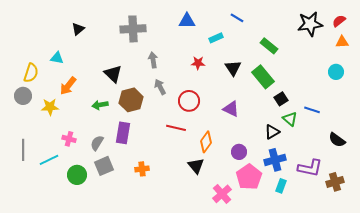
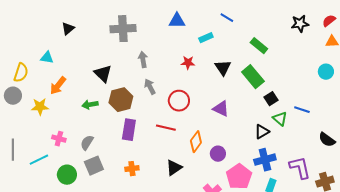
black star: (310, 24) -> (300, 24), size x0.7
purple rectangle: (123, 133) -> (129, 130), moved
purple circle: (239, 152) -> (218, 154), moved
black triangle: (196, 166) -> (174, 168), moved, turned 36
purple L-shape: (310, 168) -> (300, 168), turned -115

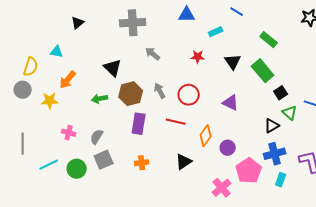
gray arrow: (143, 60) -> (153, 54), turned -42
gray arrow: (150, 87) -> (160, 91), moved
cyan line: (39, 160) -> (49, 165), moved

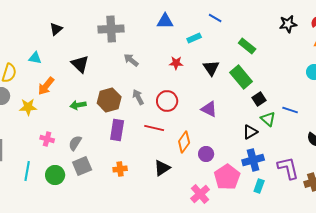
black triangle: (113, 68) -> (80, 64), moved
cyan line: (49, 165) -> (27, 171), turned -54

